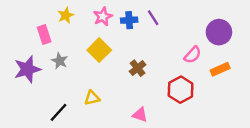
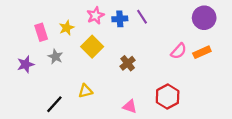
yellow star: (66, 15) -> (67, 28), moved
purple circle: (219, 32) -> (204, 18), moved
purple star: (27, 69) -> (26, 64), size x0.7
orange rectangle: (220, 69) -> (202, 52), moved
red hexagon: (181, 90) -> (168, 97), moved

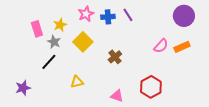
gray star: (55, 57) -> (54, 42), moved
purple star: (26, 64) -> (23, 88), moved
black line: (54, 104) -> (49, 62), moved

